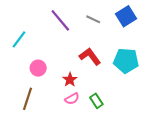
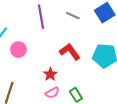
purple line: (60, 20) -> (41, 17), turned 30
pink circle: (38, 68) -> (18, 50), moved

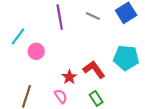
red L-shape: (70, 52) -> (94, 70), moved
pink semicircle: (52, 93) -> (61, 96), moved, turned -96

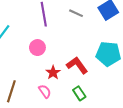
pink circle: (36, 51) -> (37, 48), moved

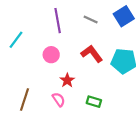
red L-shape: (77, 65) -> (92, 54), moved
green rectangle: (79, 93) -> (94, 102), turned -40

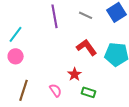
pink circle: (51, 55) -> (16, 56), moved
red star: (67, 80) -> (75, 74), moved

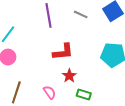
red L-shape: (87, 47) -> (63, 52), moved, turned 120

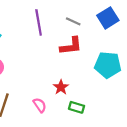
red L-shape: (63, 52) -> (71, 46), moved

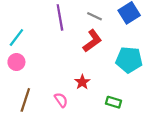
red L-shape: (71, 46) -> (92, 41), turned -30
green rectangle: (77, 107) -> (113, 102), moved

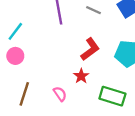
red L-shape: (92, 41) -> (90, 49), moved
green rectangle: (113, 102) -> (112, 96), size x1.6

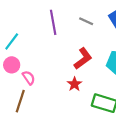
pink semicircle: (60, 94) -> (29, 78), moved

